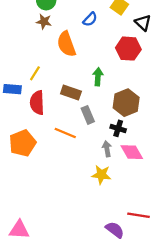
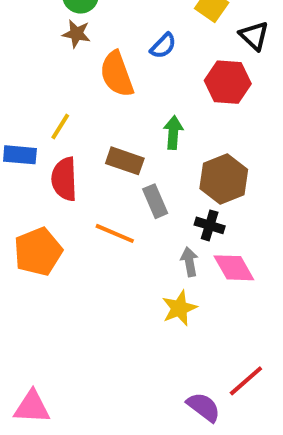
blue semicircle: (90, 19) -> (163, 46), moved
yellow star: (101, 175) -> (179, 308), turned -30
red line: (138, 215) -> (246, 381), turned -50

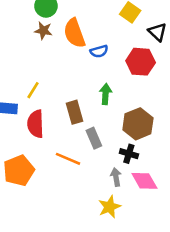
blue semicircle: (163, 46) -> (99, 51), moved, turned 30
orange semicircle: (117, 74) -> (74, 33), moved
brown rectangle: (125, 161) -> (74, 112), turned 55

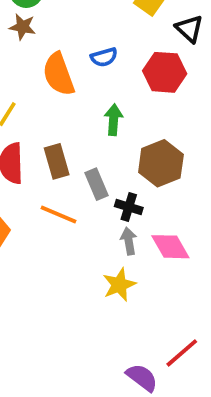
orange semicircle: (74, 33) -> (59, 74), moved
brown rectangle: (74, 112) -> (57, 161), moved
black cross: (129, 154) -> (129, 207), moved

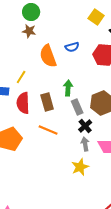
green arrow: (114, 120) -> (68, 88), moved
gray rectangle: (96, 184) -> (77, 107), moved
black cross: (129, 207) -> (85, 126), turned 32

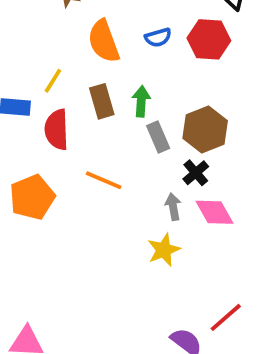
blue semicircle: (72, 47) -> (158, 37), moved
brown rectangle: (47, 102) -> (102, 101), moved
black cross: (85, 126) -> (196, 173), moved

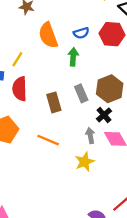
brown rectangle: (102, 101) -> (54, 102), moved
green arrow: (141, 101) -> (73, 57), moved
orange line: (104, 180) -> (48, 140), moved

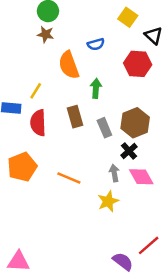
blue semicircle: (81, 33) -> (96, 44), moved
brown rectangle: (54, 102) -> (75, 117), moved

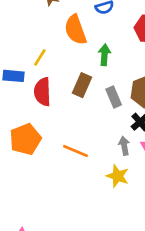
brown rectangle: (75, 117) -> (82, 85), turned 40
yellow star: (108, 201) -> (118, 176), turned -30

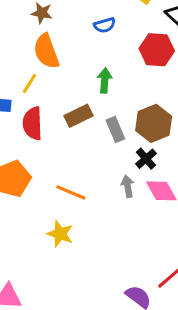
orange semicircle: (75, 30) -> (46, 51), moved
brown rectangle: (82, 85) -> (79, 116), turned 40
yellow star: (118, 176) -> (60, 234), moved

